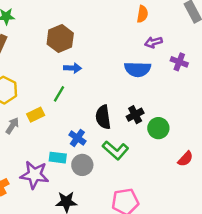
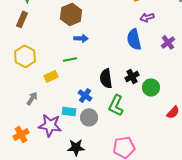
purple cross: (179, 62) -> (168, 42), moved, turned 32
blue semicircle: (138, 69) -> (134, 39), turned 75
green line: (59, 94) -> (70, 59), turned 48
gray arrow: (12, 126) -> (32, 98), moved
green L-shape: (115, 150) -> (116, 105), turned 75

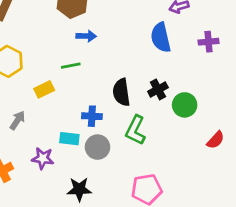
purple cross: (168, 42) -> (208, 42), turned 32
blue cross: (85, 95) -> (92, 116), turned -32
purple star: (50, 125) -> (43, 158), size x0.7

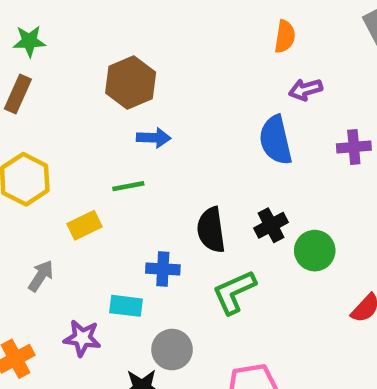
green L-shape: (135, 130) -> (234, 292), turned 40
gray circle: (98, 147) -> (172, 350), moved

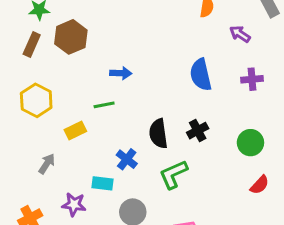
brown hexagon: (131, 83) -> (71, 37), moved
purple arrow: (306, 89) -> (240, 34), moved, turned 50
green circle: (315, 251) -> (250, 143), moved
blue cross: (163, 269) -> (127, 159), turned 35

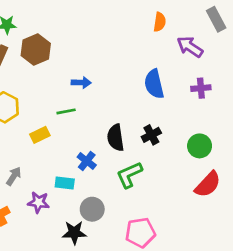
purple arrow: (240, 34) -> (190, 47), size x1.4
gray arrow: (47, 164) -> (14, 176), moved
red semicircle: (260, 185) -> (208, 184), size x1.5

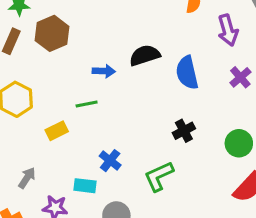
purple arrow: (190, 47) -> (228, 30), turned -140
purple cross: (201, 88) -> (240, 77), turned -36
black semicircle: (116, 138) -> (145, 55), moved, turned 80

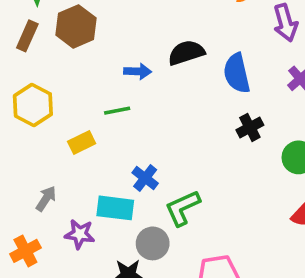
black cross: (184, 131) -> (250, 127), moved
green L-shape: (159, 176) -> (183, 208), moved
cyan rectangle: (85, 186) -> (115, 208), size x1.4

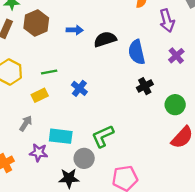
blue arrow: (138, 71) -> (75, 30), moved
green line: (117, 111) -> (49, 72), moved
blue cross: (145, 178) -> (79, 88), moved
gray arrow: (46, 199) -> (26, 123), moved

